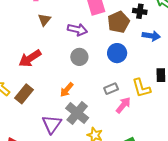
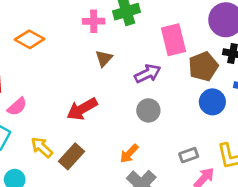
purple arrow: (77, 30) -> (148, 74), turned -42
blue circle: (117, 53) -> (212, 102), moved

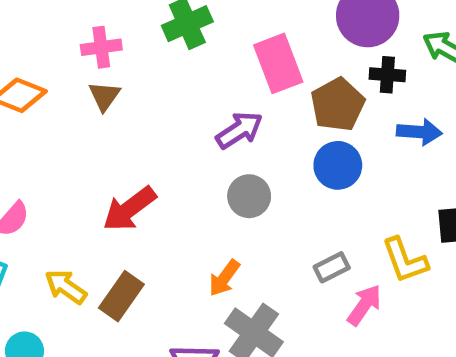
pink cross: (94, 21) -> (101, 47), moved
brown triangle: (104, 58) -> (104, 96), moved
blue circle: (212, 102) -> (338, 165), moved

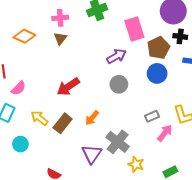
orange arrow: (224, 278) -> (92, 118), moved

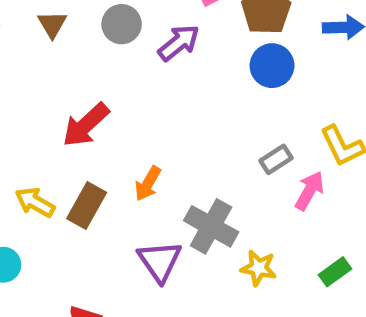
gray circle: (119, 84) -> (122, 24), moved

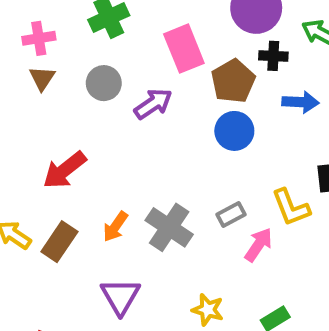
gray cross: (211, 226) -> (169, 227), moved

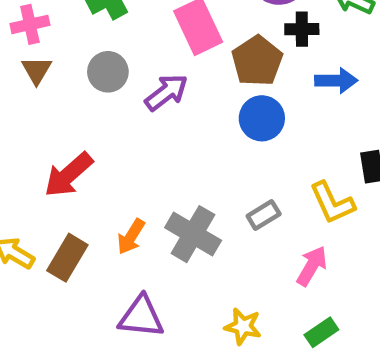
pink arrow: (258, 245) -> (312, 266), moved
purple triangle: (120, 296) -> (141, 317), turned -51

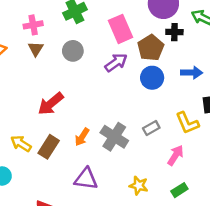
blue arrow: (336, 81) -> (192, 73), moved
purple arrow: (166, 92) -> (116, 62), moved

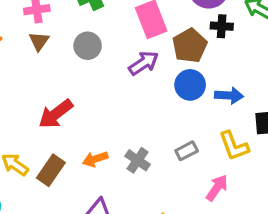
blue arrow: (192, 73) -> (229, 95), moved
orange arrow: (82, 137) -> (95, 159), turned 36
gray cross: (114, 137) -> (138, 160), size x0.7

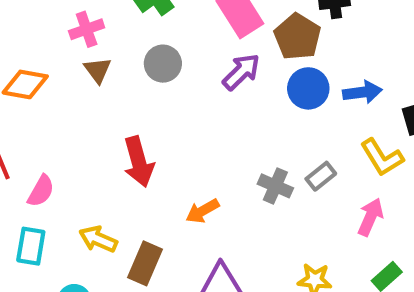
red arrow: (56, 114) -> (139, 162), turned -57
gray cross: (138, 160) -> (275, 186), moved
brown rectangle: (51, 170) -> (145, 263), moved

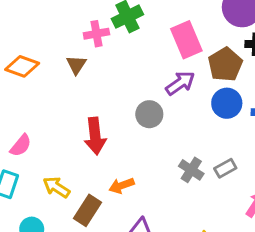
pink cross: (87, 29) -> (96, 34), moved
gray circle: (163, 64) -> (149, 114), moved
orange arrow: (203, 211) -> (122, 186), moved

